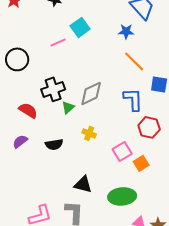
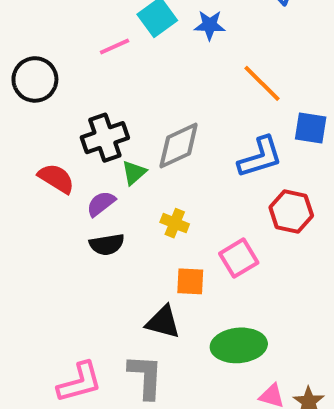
blue star: (126, 31) -> (210, 25), moved
blue L-shape: (133, 99) -> (260, 157), turned 75
purple semicircle: (20, 141) -> (101, 204), moved
orange square: (141, 163) -> (190, 281), moved, turned 35

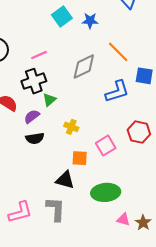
pink line: (115, 46) -> (39, 55), moved
gray diamond: (179, 145) -> (84, 66), moved
red hexagon: (291, 211) -> (139, 132), moved

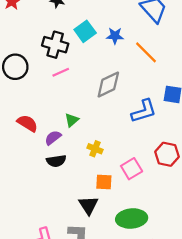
orange line: (118, 52) -> (146, 52), moved
black cross: (34, 81) -> (55, 45), moved, turned 35
black triangle: (65, 180) -> (88, 205), turned 42

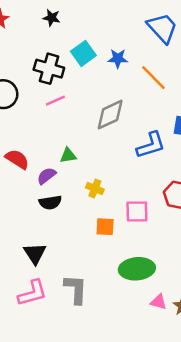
green triangle: (72, 120) -> (68, 155), turned 32
pink square: (132, 169) -> (137, 211), turned 30
black triangle: (88, 205) -> (35, 253), moved

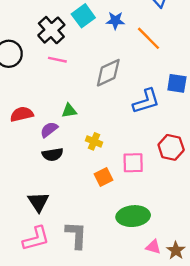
black cross: (49, 69) -> (51, 30), turned 32
pink line: (55, 101) -> (57, 60), turned 36
red semicircle: (17, 159) -> (22, 114), turned -45
orange square: (105, 227) -> (103, 177), turned -30

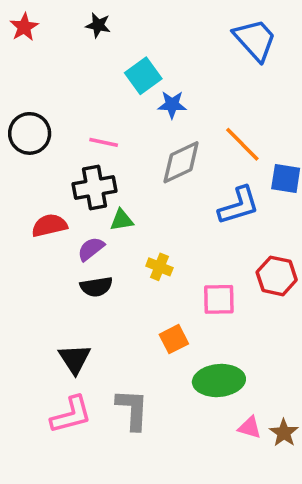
blue star: (115, 21) -> (172, 105), moved
black cross: (51, 30) -> (95, 188), moved, turned 32
orange line: (149, 38) -> (242, 144), moved
orange square: (103, 177) -> (174, 339), moved

